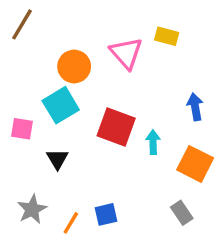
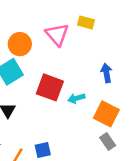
cyan arrow: (153, 142) -> (76, 98), turned -105
gray rectangle: (182, 213) -> (108, 142), moved

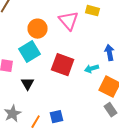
cyan arrow: (76, 98) -> (92, 69), moved

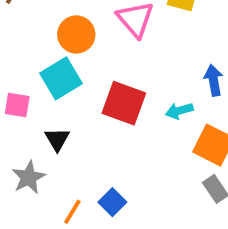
gray star: (13, 114) -> (29, 177), moved
blue square: (57, 117) -> (112, 202), turned -32

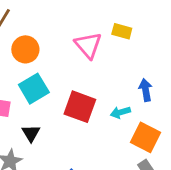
orange circle: (76, 34) -> (25, 49), moved

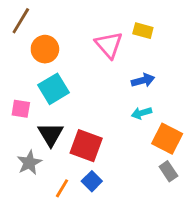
blue arrow: (146, 90) -> (143, 80), moved, turned 85
red square: (80, 107) -> (86, 146), moved
black triangle: (31, 133) -> (51, 134), size x1.4

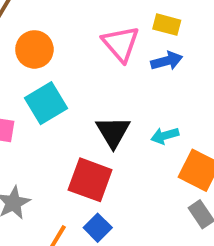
blue arrow: (143, 80) -> (167, 61), moved
black triangle: (51, 134) -> (113, 132), moved

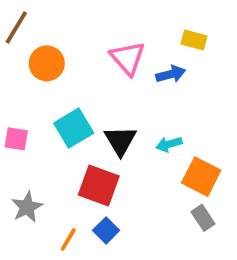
yellow rectangle: (167, 25) -> (194, 40), moved
cyan square: (46, 103) -> (74, 128), moved

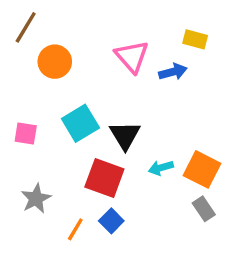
cyan arrow: (169, 144) -> (161, 168), moved

